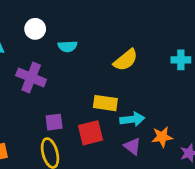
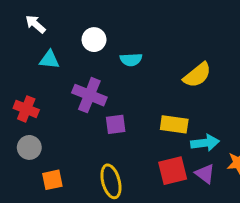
purple square: (54, 122) -> (116, 124), moved
red square: (90, 133) -> (173, 171), moved

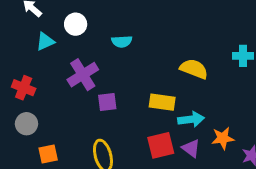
white circle: (94, 40) -> (76, 24), moved
cyan triangle: (49, 60) -> (45, 41), turned -30
yellow semicircle: (197, 75) -> (194, 69), moved, turned -120
purple cross: (89, 95) -> (83, 75), turned 36

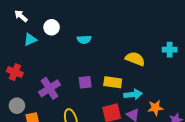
purple cross: (83, 75) -> (50, 88), moved
purple square: (107, 102) -> (85, 82), moved
gray circle: (26, 124) -> (17, 106), moved

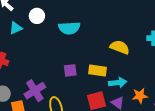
cyan semicircle: (84, 39) -> (69, 28), size x1.5
purple cross: (50, 88) -> (35, 91), moved

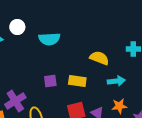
cyan arrow: (118, 83) -> (116, 81), moved

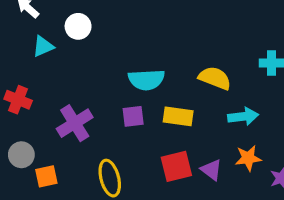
cyan semicircle: (49, 39) -> (146, 80), moved
purple cross: (15, 101) -> (75, 123), moved

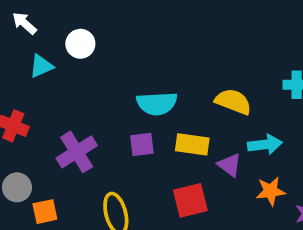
purple triangle: (211, 170) -> (230, 165), moved

